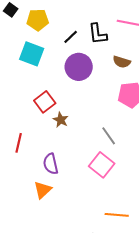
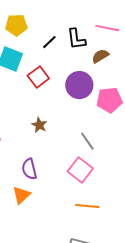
brown semicircle: (122, 62) -> (100, 56), moved, turned 132
purple circle: (79, 67) -> (79, 85), moved
red square: (45, 102) -> (38, 77), moved
orange line: (117, 215) -> (87, 206), moved

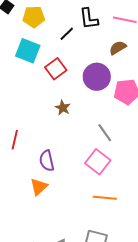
black L-shape: (76, 39) -> (89, 19), moved
brown star: (39, 125) -> (63, 108), moved

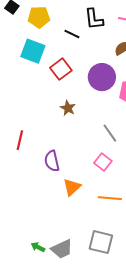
black line: (67, 34) -> (72, 34), turned 70
pink square: (98, 162) -> (103, 162), size x0.7
orange triangle: (39, 187) -> (72, 187), moved

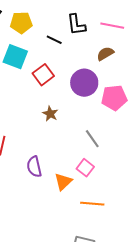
orange triangle: (72, 187) -> (63, 182), moved

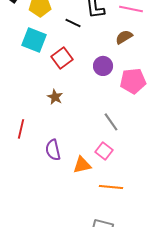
purple circle: (84, 83) -> (103, 66), size x0.7
brown star: (50, 114) -> (55, 97), moved
orange triangle: (63, 182) -> (82, 165), turned 30

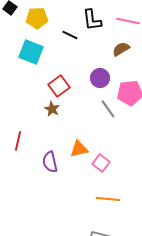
red square: (62, 58) -> (59, 86), moved
gray line: (111, 122) -> (108, 109), moved
orange triangle: (82, 165) -> (79, 149), moved

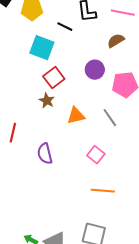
cyan square: (31, 52) -> (42, 48), moved
gray line: (108, 109) -> (110, 118), moved
orange triangle: (79, 149) -> (76, 116), moved

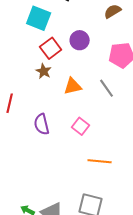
purple circle: (95, 70) -> (80, 40), moved
pink square: (96, 155) -> (81, 126), moved

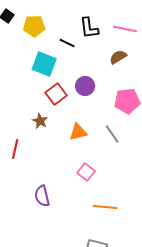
brown star: (44, 71) -> (40, 121), moved
purple semicircle: (42, 124) -> (42, 196), moved

